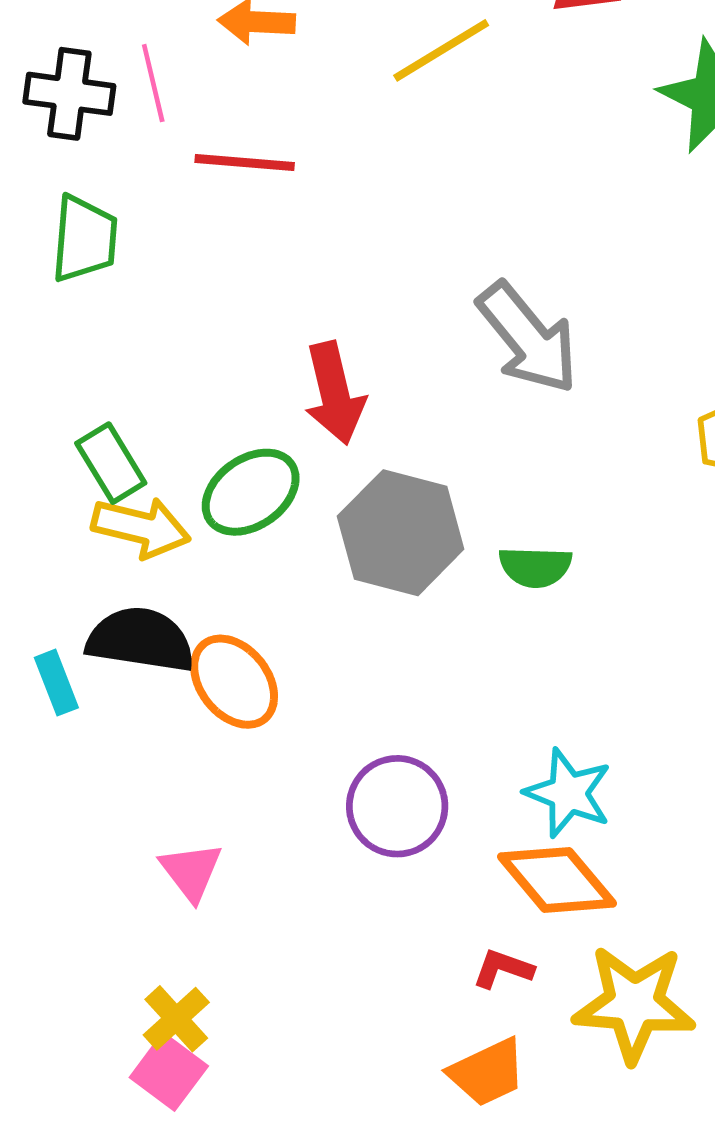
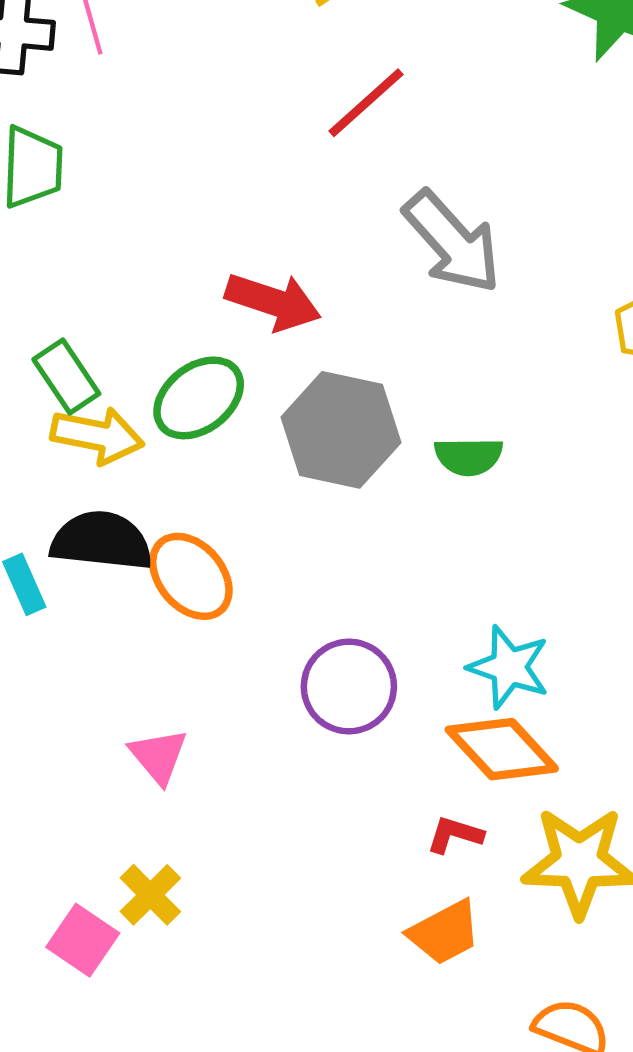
red line: (245, 163) -> (366, 103), moved, turned -44
red arrow: (334, 393) -> (273, 302), turned -56
pink square: (169, 1072) -> (83, 940), moved

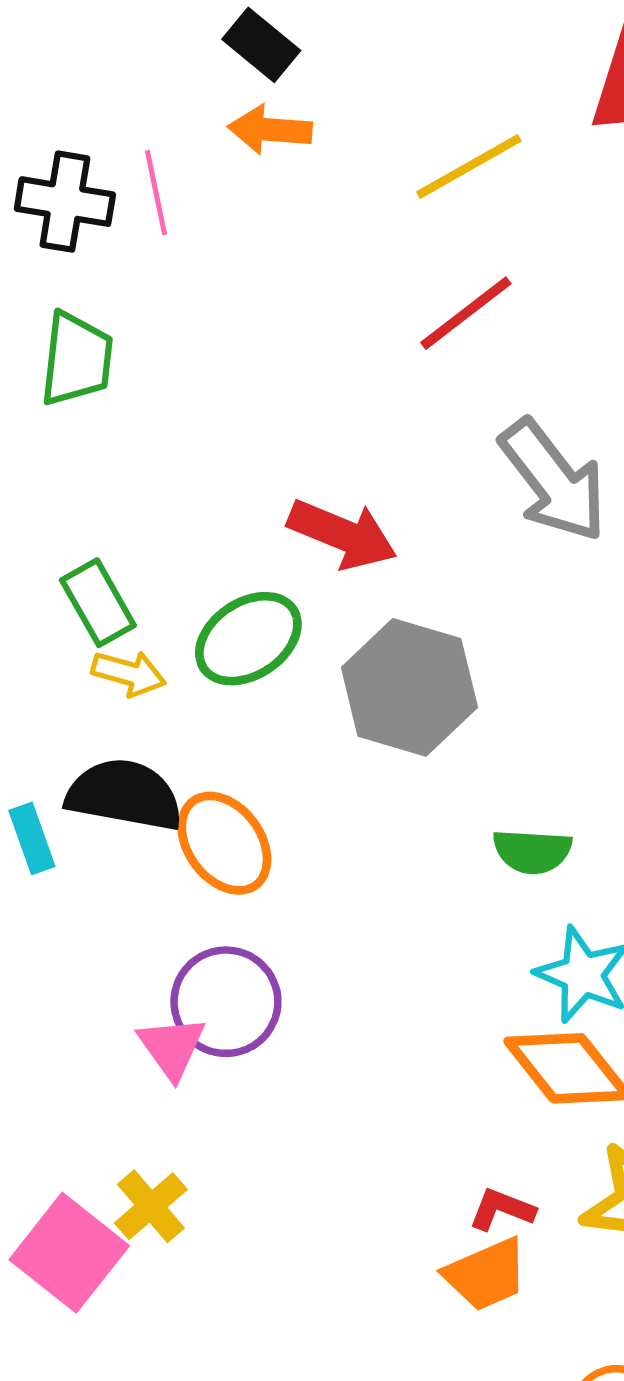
yellow arrow: (97, 436) -> (129, 673), size x0.7
green semicircle: (469, 456) -> (532, 851), moved
purple circle: (349, 687) -> (226, 1002), moved
red L-shape: (455, 835) -> (502, 1209), moved
pink square: (83, 940) -> (69, 1253), size x1.4

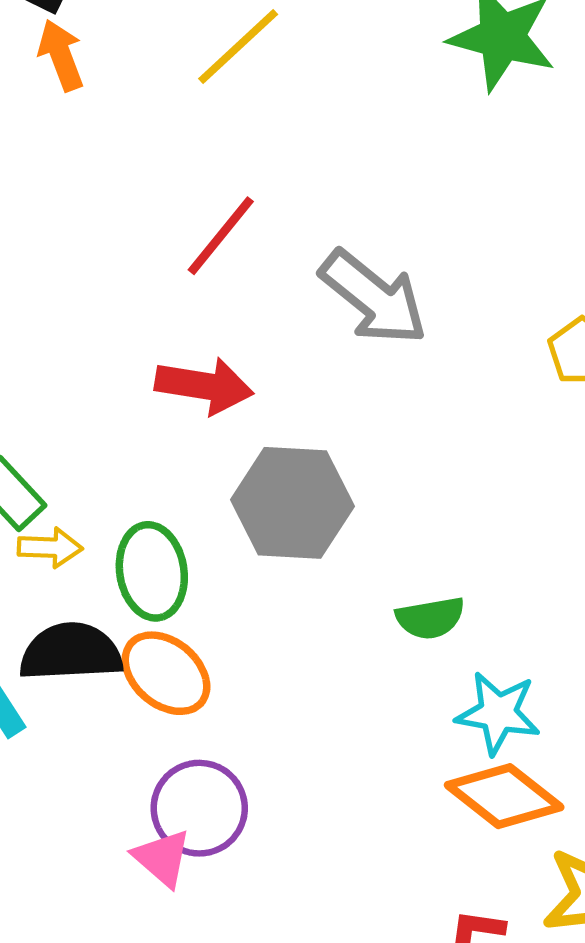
orange arrow: (270, 130) -> (61, 55), turned 78
red line: (466, 313) -> (221, 236), moved
green ellipse: (248, 639) -> (152, 571), moved, turned -52

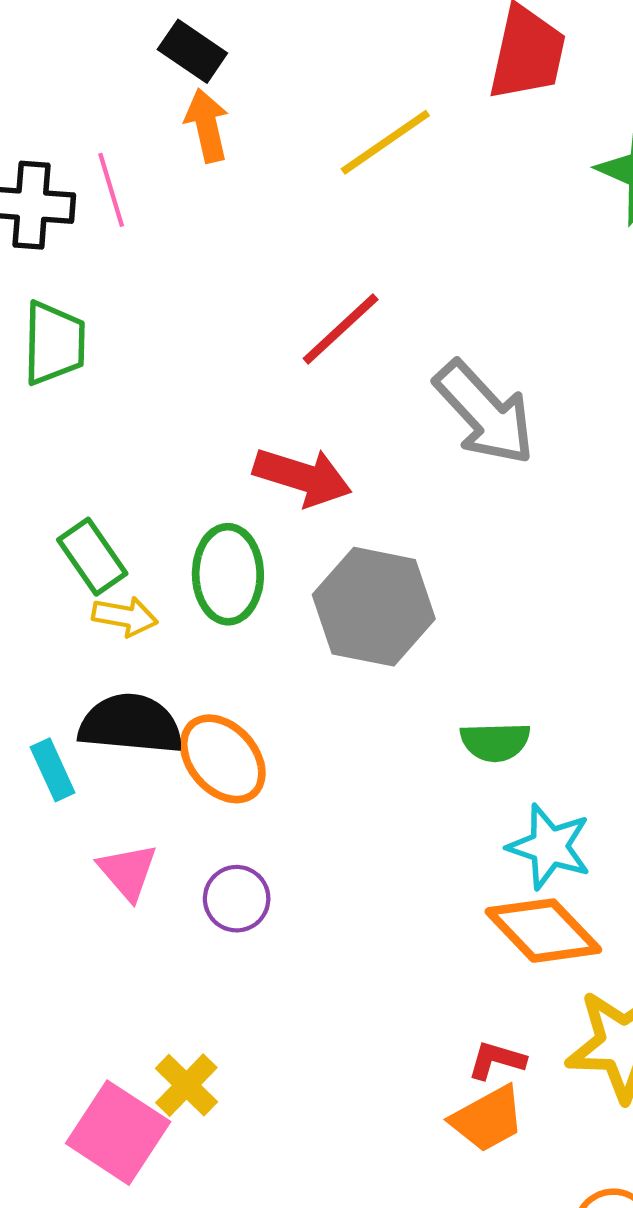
green ellipse: (152, 571) -> (228, 574), moved
purple circle: (199, 808) -> (237, 899), size x0.7
pink triangle: (162, 858) -> (128, 872), moved

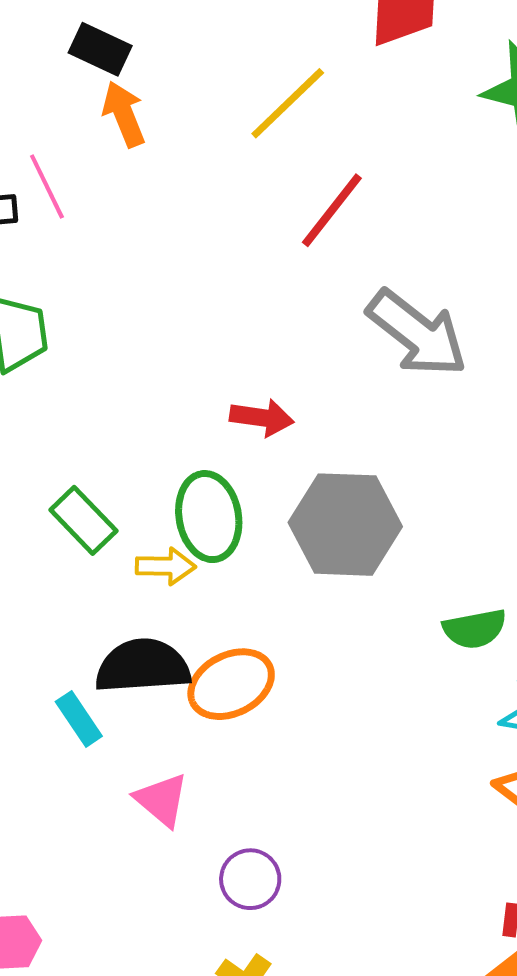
red line: (341, 329) -> (332, 210), moved
red arrow: (303, 477) -> (262, 418), size x0.7
yellow arrow: (125, 616) -> (166, 566), moved
orange ellipse: (223, 759) -> (231, 684), turned -66
purple circle: (237, 899) -> (250, 879), moved

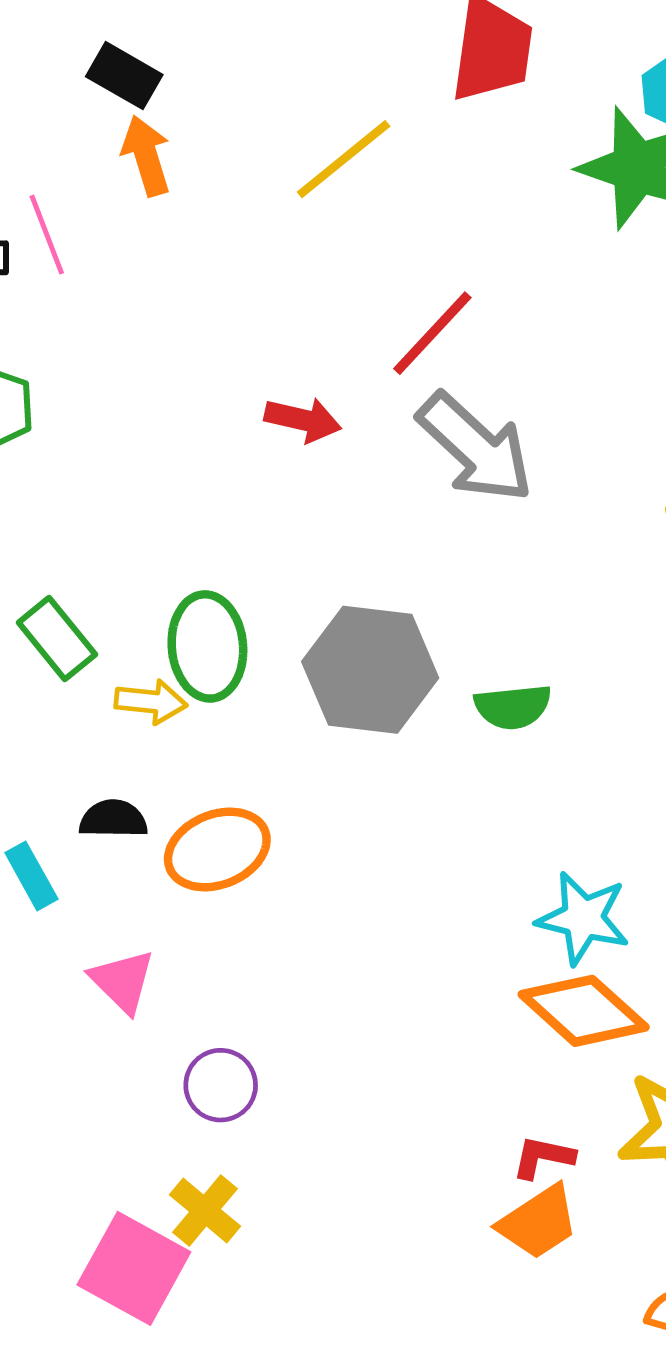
red line: (332, 210) -> (432, 333), moved
red arrow: (262, 418) -> (303, 420), moved
green semicircle: (475, 629) -> (513, 707), moved
black semicircle: (143, 666) -> (113, 819), size x0.6

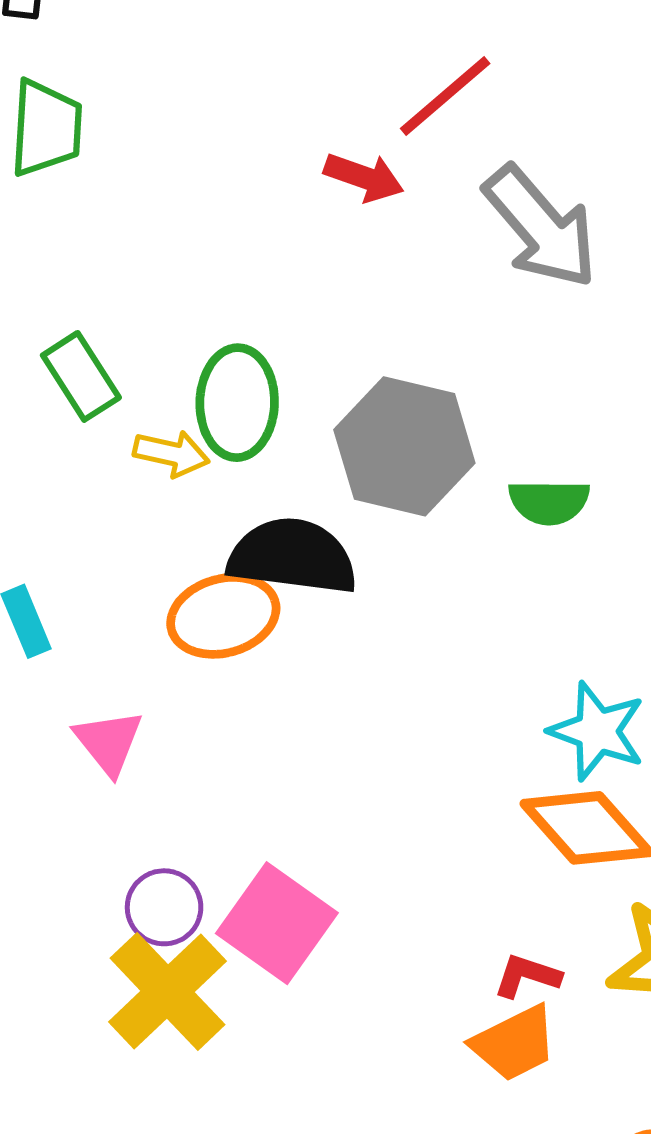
red line: (432, 333) -> (445, 96), moved
black semicircle: (113, 819) -> (292, 556), moved, size x1.8
purple circle: (221, 1085) -> (164, 907), moved
yellow cross: (205, 1211) -> (168, 991), size x1.6
pink square: (134, 1268) -> (277, 923), moved

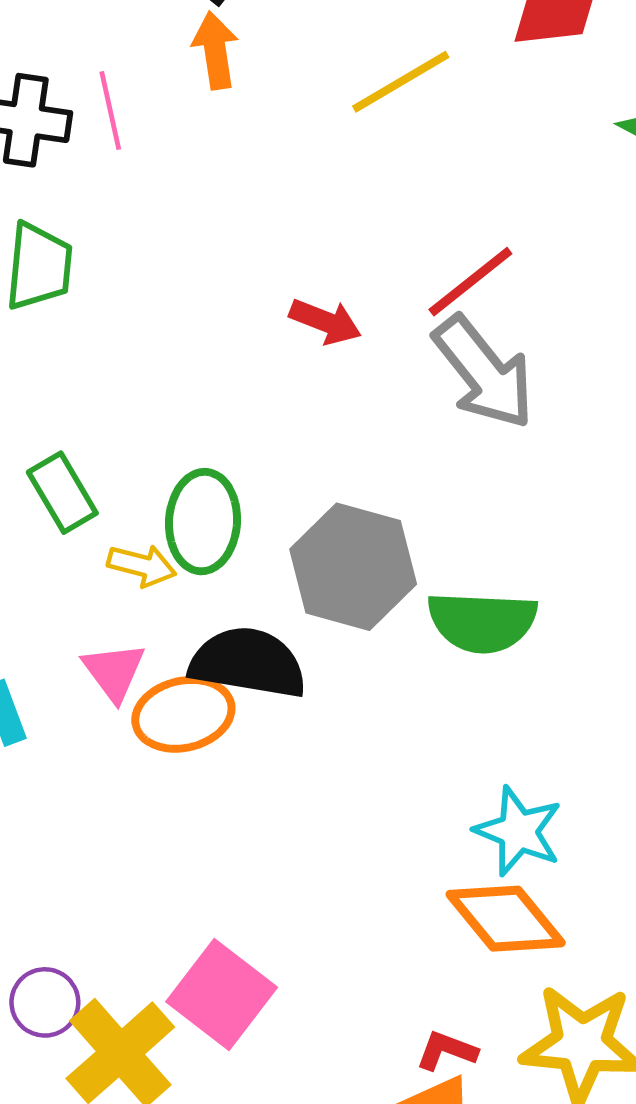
red line: (445, 96) -> (470, 282), moved
green semicircle: (549, 502) -> (482, 622), size x1.5
pink triangle: (109, 742) -> (114, 672), moved
purple circle: (164, 907) -> (45, 1002), moved

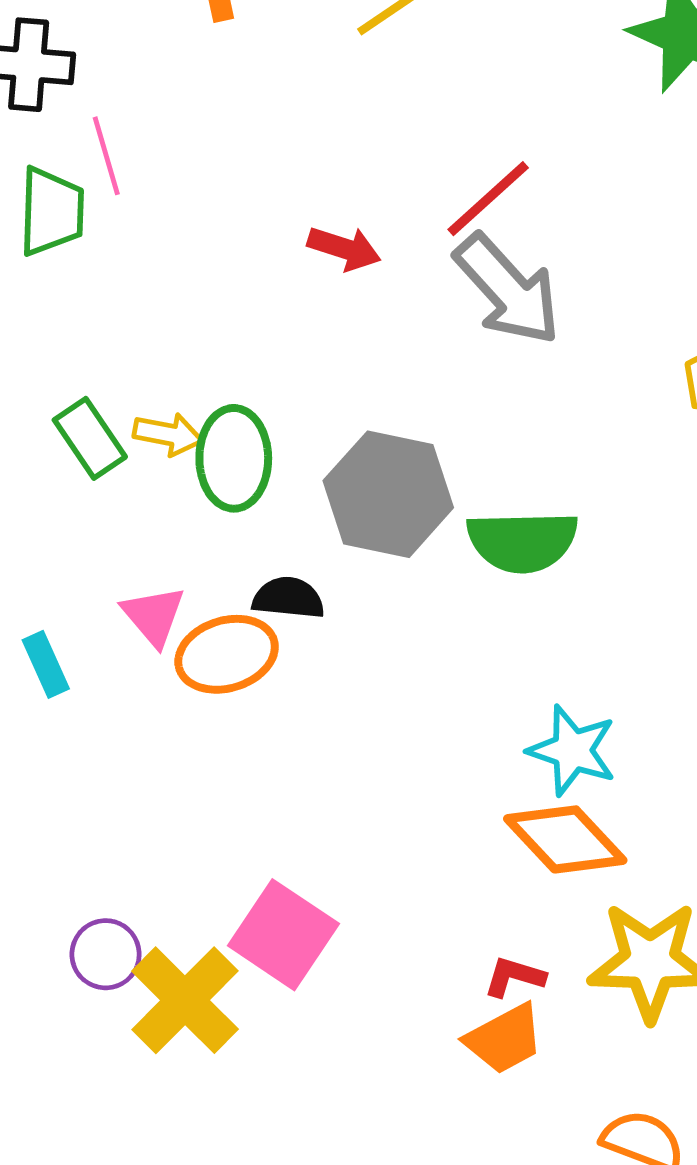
pink line: (110, 111) -> (106, 156), moved
yellow arrow: (142, 565) -> (168, 434), moved
black semicircle: (248, 663) -> (288, 598), size x0.6

